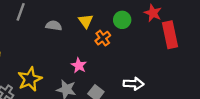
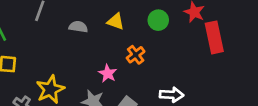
yellow triangle: (86, 21) -> (116, 21), turned -35
orange cross: (103, 38) -> (136, 55), moved

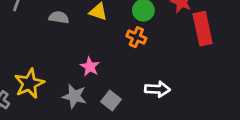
orange cross: (136, 55) -> (136, 37), moved, turned -30

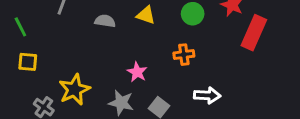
red rectangle: (203, 29) -> (254, 33), turned 36
orange cross: (136, 37) -> (184, 55), moved, turned -30

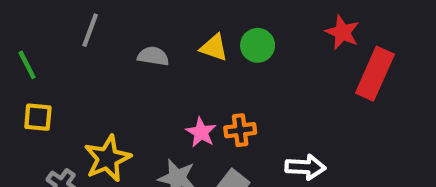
green circle: (193, 14) -> (258, 45), moved
orange cross: (184, 55) -> (240, 130), moved

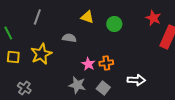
yellow triangle: (214, 48) -> (87, 17), moved
gray semicircle: (153, 56) -> (69, 38), moved
yellow star: (108, 158) -> (41, 54), moved

